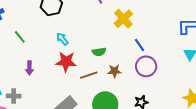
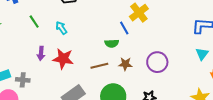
cyan arrow: (62, 39) -> (61, 28), moved
blue line: (140, 45) -> (124, 28), moved
red star: (66, 62) -> (63, 59), moved

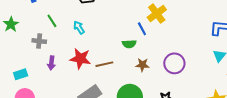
purple arrow: (41, 53) -> (51, 63), moved
brown line: (99, 66) -> (104, 64), moved
gray cross: (23, 80) -> (39, 41), moved

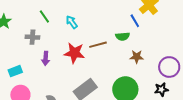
purple circle: (174, 63) -> (169, 67), moved
brown line: (104, 64) -> (98, 45), moved

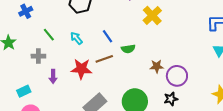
blue line: (135, 21) -> (107, 36), moved
brown star: (137, 57) -> (157, 66), moved

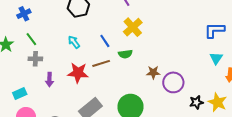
yellow cross: (152, 16) -> (133, 27), moved
green line: (49, 35) -> (31, 39), moved
black star: (171, 99) -> (196, 102), moved

